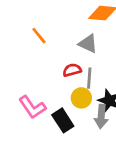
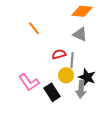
gray triangle: (88, 44) -> (80, 34), moved

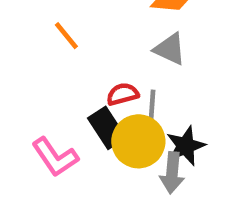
yellow circle: (66, 75) -> (138, 141), size x1.5
black star: (87, 77) -> (186, 146), turned 30
black rectangle: (52, 92) -> (107, 128), moved

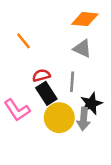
red semicircle: (123, 94) -> (41, 75), moved
yellow circle: (138, 141) -> (59, 118), moved

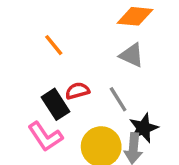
gray line: (72, 82) -> (118, 99), turned -36
black rectangle: (46, 93) -> (55, 104), moved

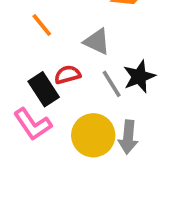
gray triangle: (132, 55) -> (97, 42), moved
black star: (143, 128) -> (139, 76), moved

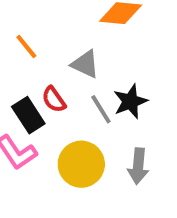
red semicircle: (67, 75) -> (54, 99), turned -110
gray arrow: (128, 137) -> (138, 166), moved

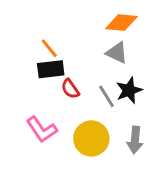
gray triangle: (85, 64) -> (117, 53), moved
black rectangle: (28, 115) -> (51, 69), moved, turned -64

